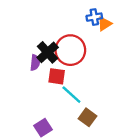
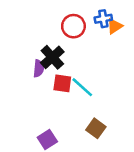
red circle: (70, 50) -> (73, 26), moved, size x0.7
cyan line: (71, 95) -> (82, 87), moved

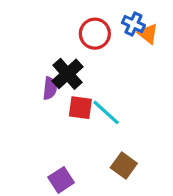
blue cross: (103, 19) -> (133, 24), turned 35
orange triangle: (115, 26) -> (148, 34), turned -49

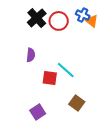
black cross: (68, 74) -> (37, 18), moved
red square: (80, 108) -> (50, 78), moved

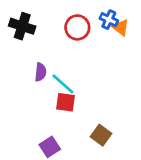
black cross: (37, 18) -> (22, 26), moved, turned -30
cyan line: (66, 70) -> (63, 84), moved

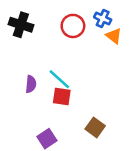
orange triangle: (121, 27) -> (114, 36), moved
purple semicircle: (41, 72) -> (31, 84), moved

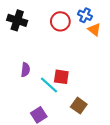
cyan line: (59, 79) -> (49, 85), moved
red square: (62, 97) -> (61, 77), moved

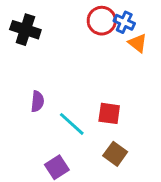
red circle: (60, 21) -> (102, 21), moved
red square: (61, 77) -> (109, 113), moved

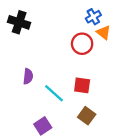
red circle: (102, 21) -> (82, 44), moved
blue cross: (124, 22) -> (93, 17), turned 35

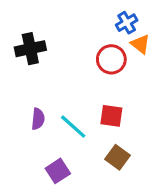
black cross: (19, 22) -> (30, 49), moved, turned -30
purple semicircle: (28, 76) -> (38, 119), moved

